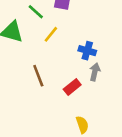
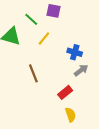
gray arrow: (95, 72) -> (81, 70), turned 40
red rectangle: (72, 87) -> (65, 92), moved

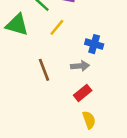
gray arrow: (81, 70) -> (80, 66), moved, turned 32

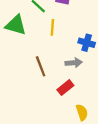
yellow line: (57, 27) -> (52, 27), turned -35
red rectangle: (83, 93) -> (65, 88), moved

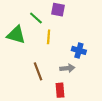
red rectangle: (65, 88) -> (60, 90), turned -56

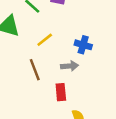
yellow line: (49, 37) -> (45, 40), moved, turned 48

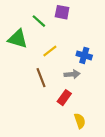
red rectangle: (61, 92) -> (64, 98), turned 40

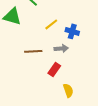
yellow line: (50, 51) -> (51, 24), moved
brown line: (41, 78) -> (33, 51), turned -72

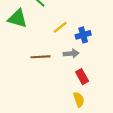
blue cross: (72, 31) -> (83, 35), turned -32
red rectangle: (54, 69) -> (82, 77), moved, turned -64

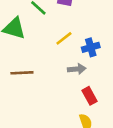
brown line: (40, 57) -> (22, 73), moved

